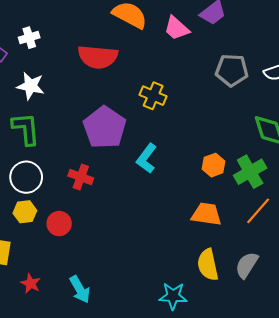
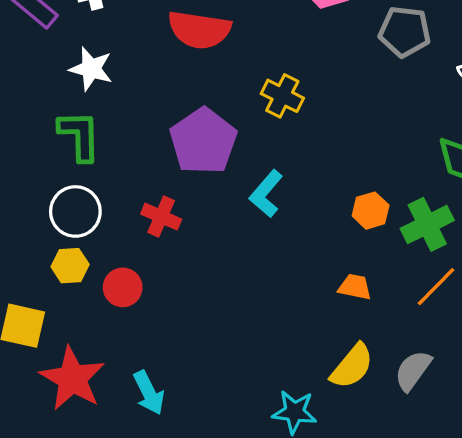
gray pentagon: (232, 70) -> (405, 32), moved
orange trapezoid: (207, 214) -> (355, 287), size x0.7
yellow semicircle: (208, 265) -> (352, 366), turned -132
red star: (31, 283) -> (72, 379), size x2.0

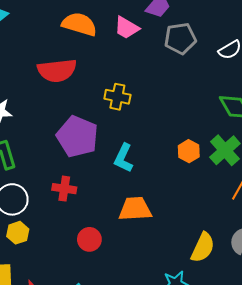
red circle: (123, 287) -> (89, 239), moved
orange trapezoid: (355, 287) -> (135, 209), moved, size x1.6

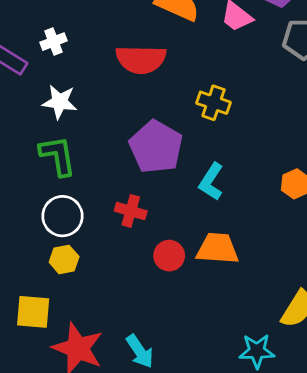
red circle: (89, 239) -> (169, 256), moved

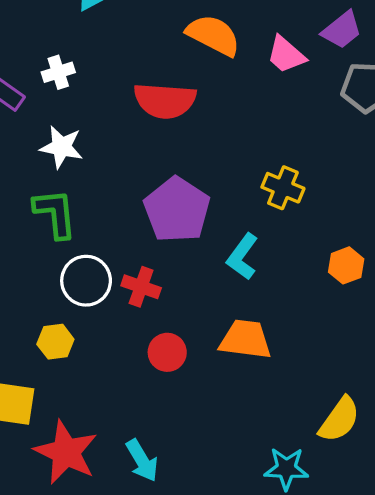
yellow cross: (214, 103) -> (283, 188), moved
white circle: (62, 216) -> (86, 281), moved
red circle: (169, 256) -> (167, 352), moved

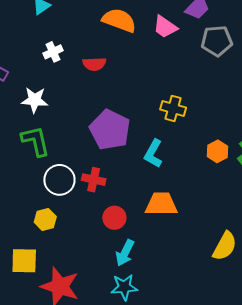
white cross: (58, 72) -> (53, 52), moved
red semicircle: (165, 101) -> (94, 64), size x0.6
cyan arrow: (142, 461) -> (125, 253), moved, turned 64
cyan star: (286, 469) -> (124, 287), moved

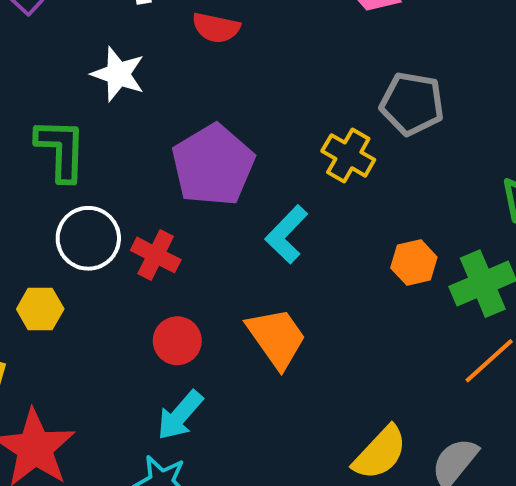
gray pentagon: (217, 41) -> (412, 104), moved
white star: (35, 100) -> (118, 74), moved
orange trapezoid: (161, 204) -> (277, 338), turned 40

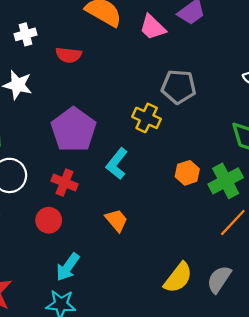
red cross: (156, 255) -> (65, 182), moved
orange trapezoid: (277, 338) -> (116, 220), size x0.7
red circle: (177, 341) -> (49, 220), moved

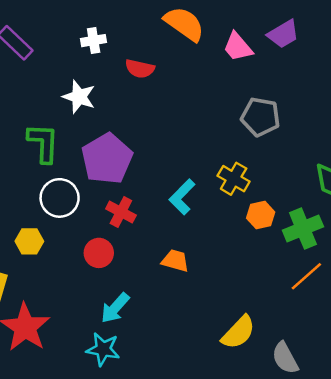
yellow cross: (147, 118) -> (234, 179), moved
purple pentagon: (74, 130) -> (107, 159), moved
orange trapezoid: (116, 220) -> (175, 261), turned -40
gray semicircle: (219, 279) -> (285, 358), moved, turned -68

